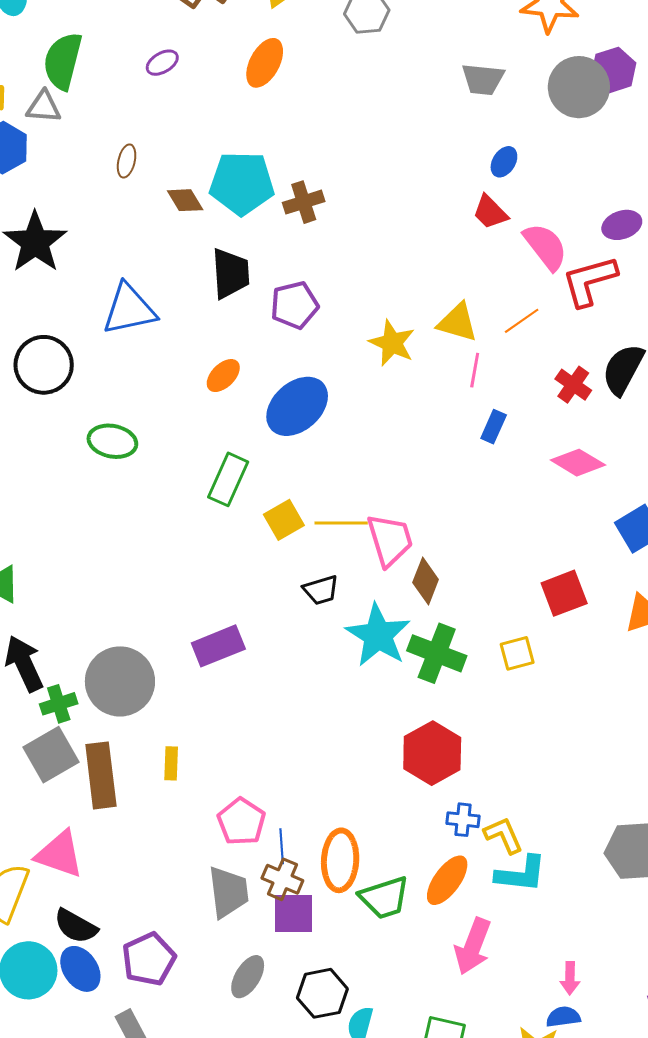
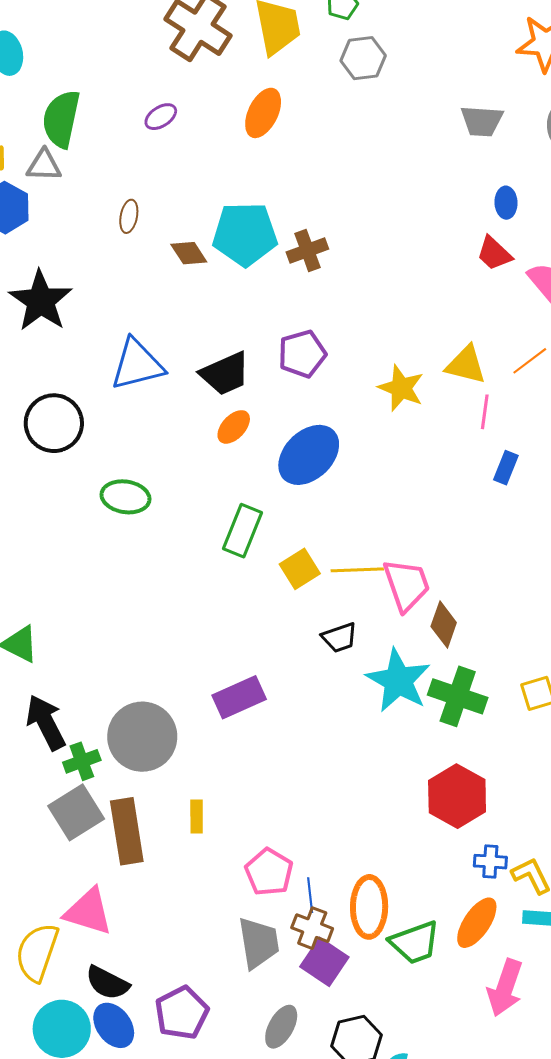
blue ellipse: (504, 162) -> (506, 203), turned -32
black trapezoid: (231, 274) -> (225, 374), moved, turned 72
purple square: (293, 914) -> (324, 962), turned 36

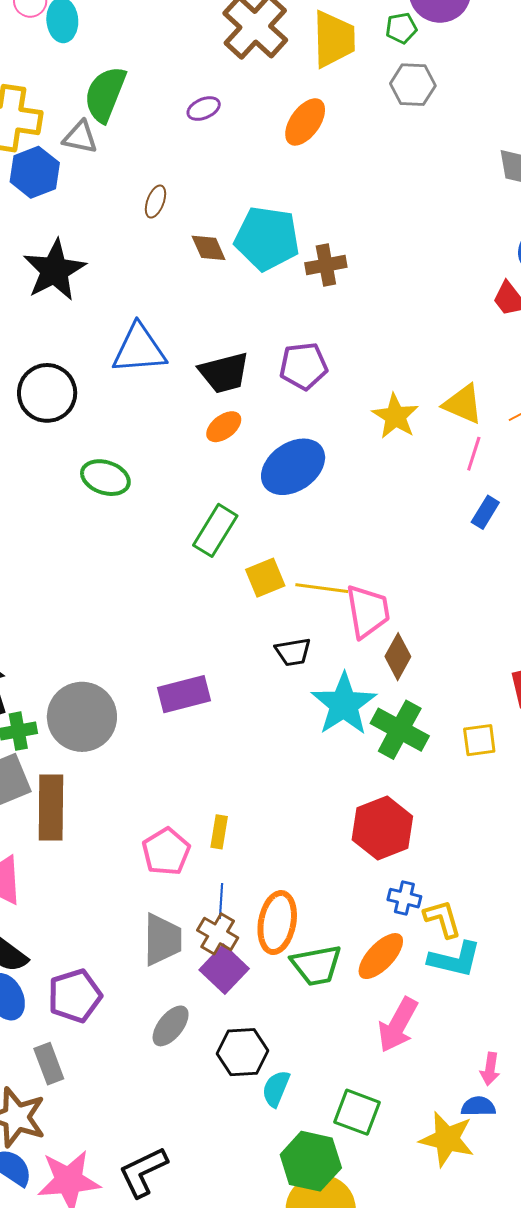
yellow rectangle: (197, 817) -> (219, 832), moved
pink pentagon: (269, 872) -> (166, 852), moved

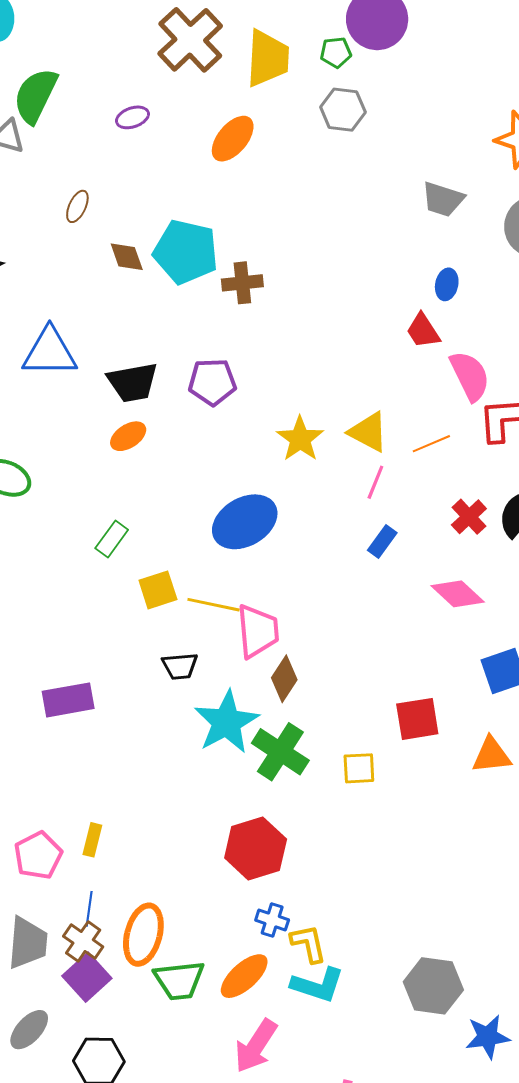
blue ellipse: (293, 467) -> (245, 522), moved
green rectangle: (215, 530) -> (112, 539), size x0.7

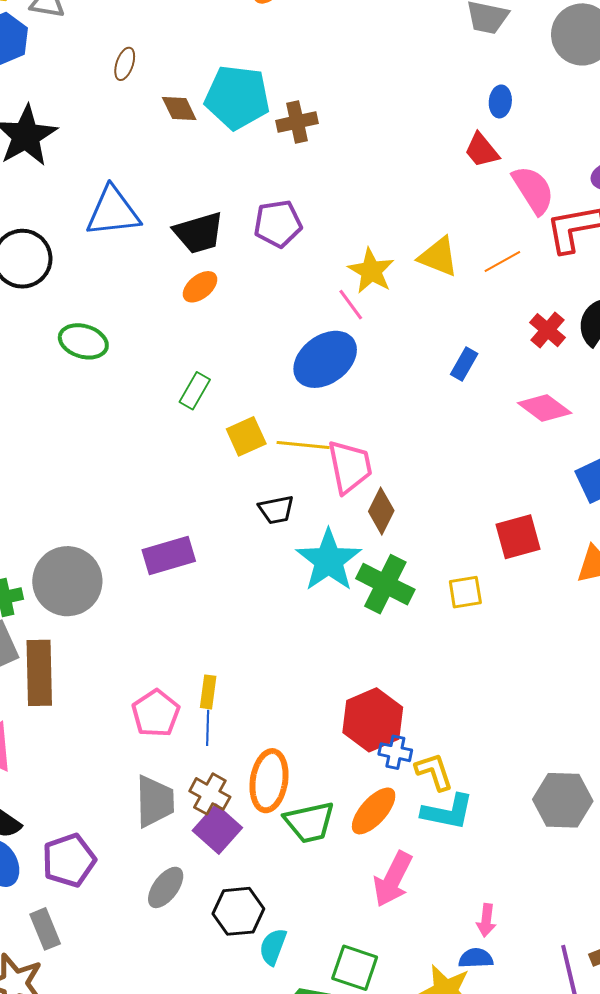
pink line: (375, 482) -> (351, 305), moved, turned -52
red hexagon: (256, 848) -> (373, 720), moved
blue line: (89, 909) -> (208, 728), moved

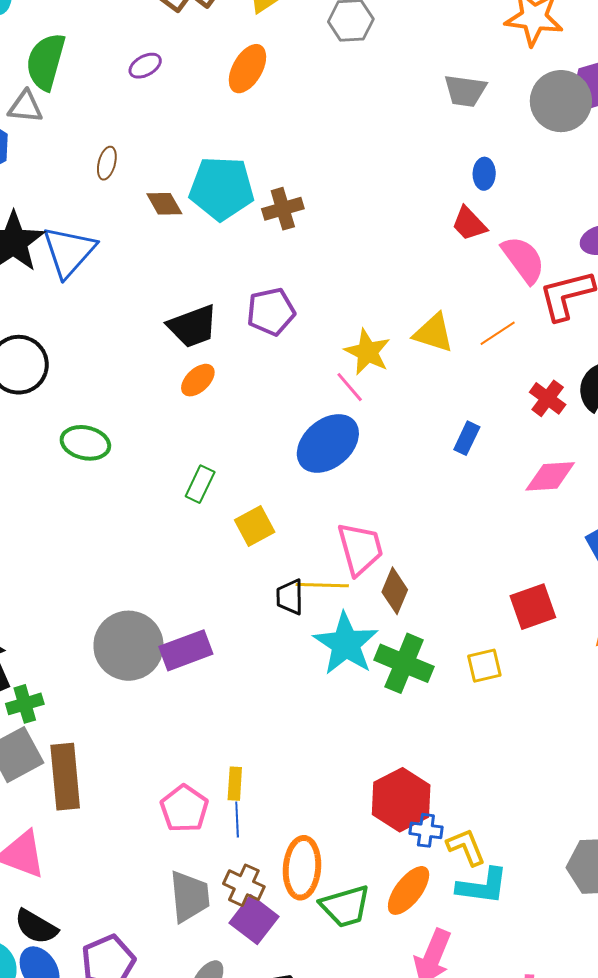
blue triangle: (113, 212) -> (69, 251), moved, turned -38
pink diamond: (545, 408) -> (550, 476), turned -36
yellow line: (303, 445) -> (322, 585), moved
black trapezoid: (276, 510) -> (290, 597), turned 105
gray circle: (67, 581) -> (129, 646), moved

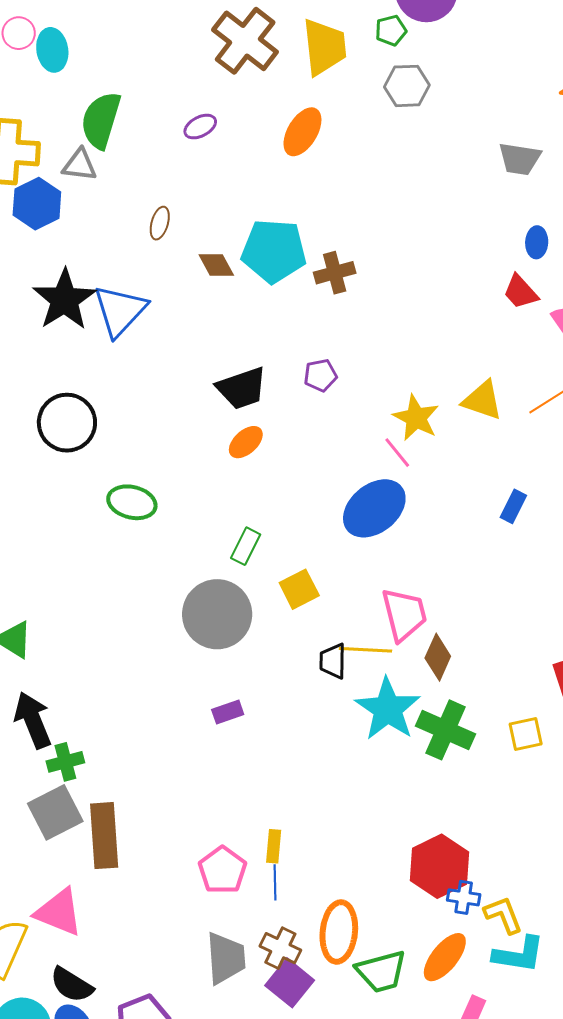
purple pentagon: (271, 312) -> (320, 375), size x0.7
gray circle: (129, 646) -> (217, 614), moved
purple rectangle: (186, 650) -> (228, 712), size x0.6

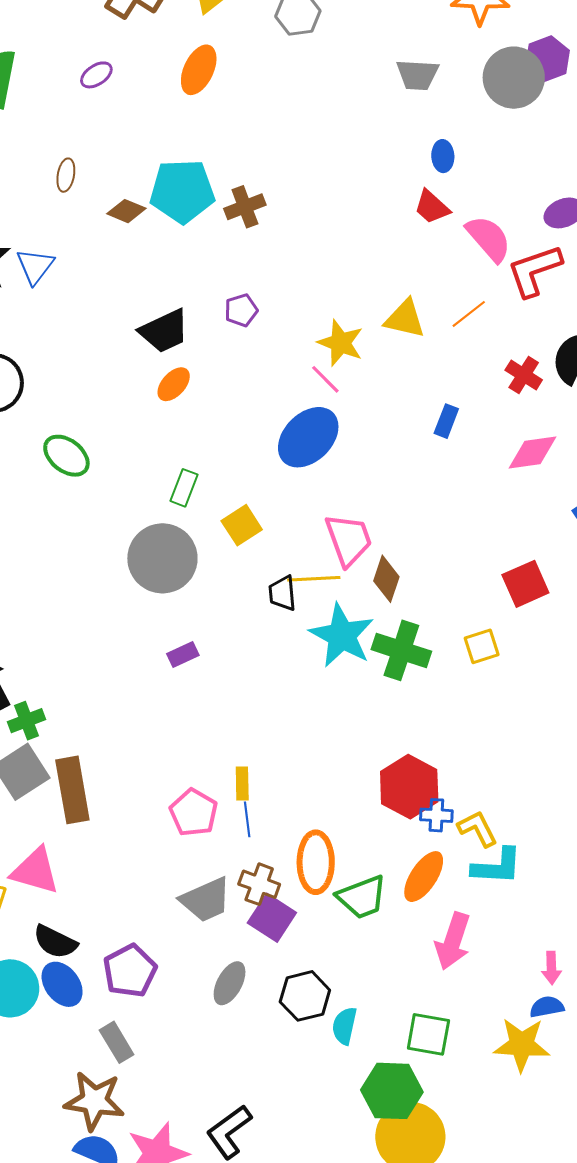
brown diamond: (216, 265) -> (126, 211), turned -33
blue triangle: (120, 311) -> (35, 266), size x0.7
green ellipse: (132, 502) -> (66, 456), turned 30
gray trapezoid: (226, 958) -> (206, 900), turned 76

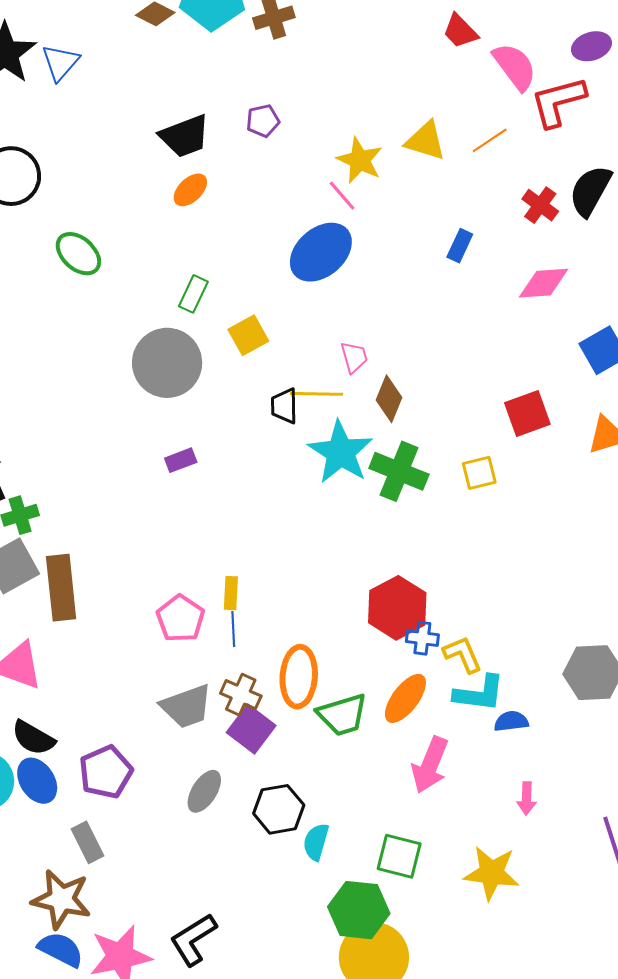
pink trapezoid: (349, 540) -> (354, 357), size x0.6
blue semicircle: (547, 1007) -> (511, 721), moved

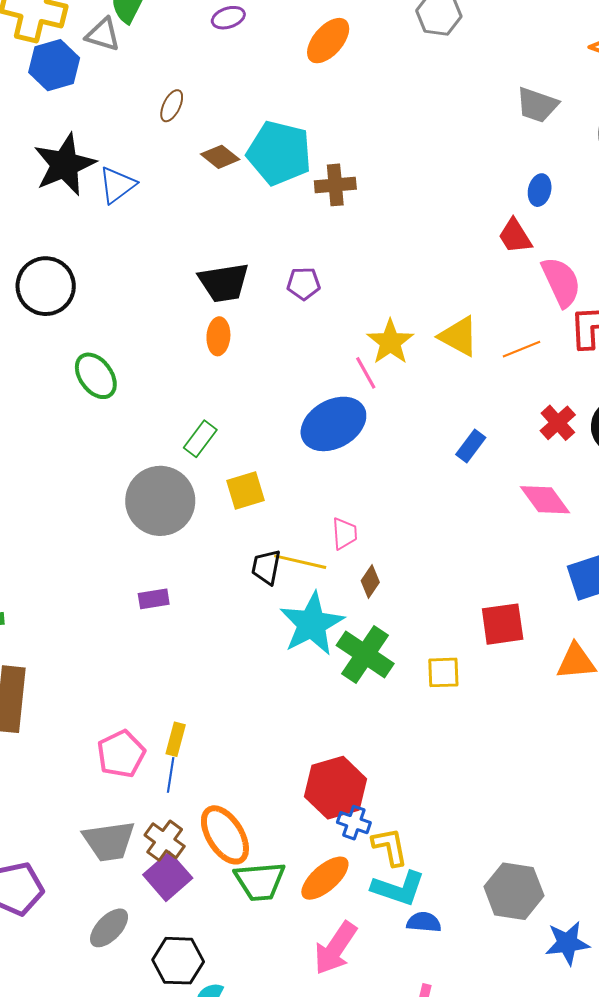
orange ellipse: (190, 190) -> (218, 336), turned -54
pink diamond: (544, 283) -> (545, 500), turned 46
brown diamond: (389, 399) -> (370, 581), size x0.7
orange ellipse: (299, 677) -> (225, 835), turned -48

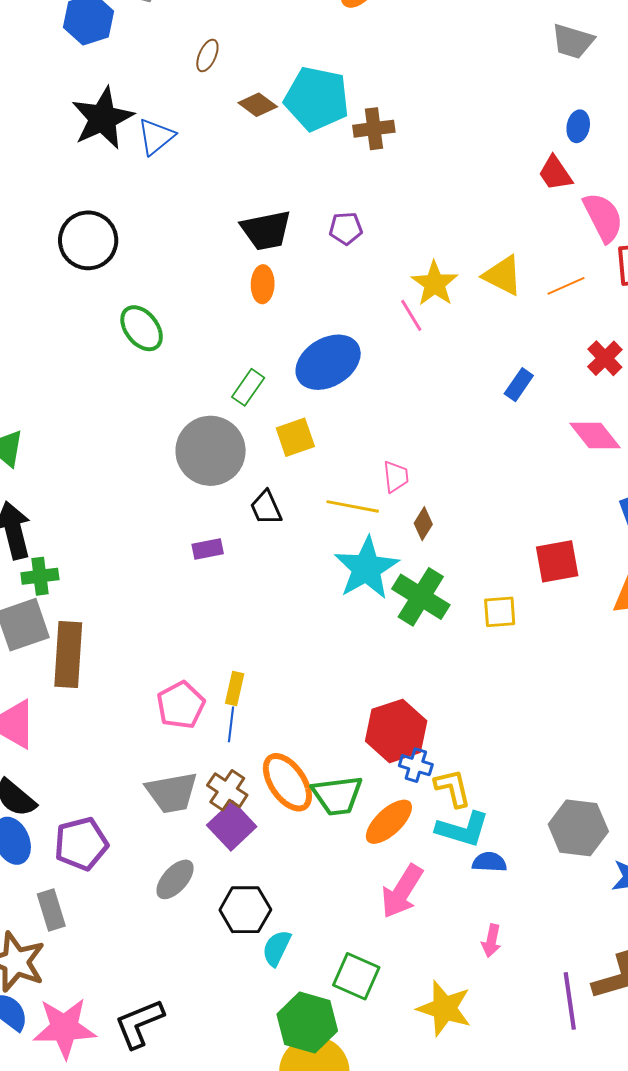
blue ellipse: (333, 424) -> (328, 362), moved
black trapezoid: (266, 567) -> (266, 508), moved, turned -33
green trapezoid: (260, 881) -> (337, 795), moved

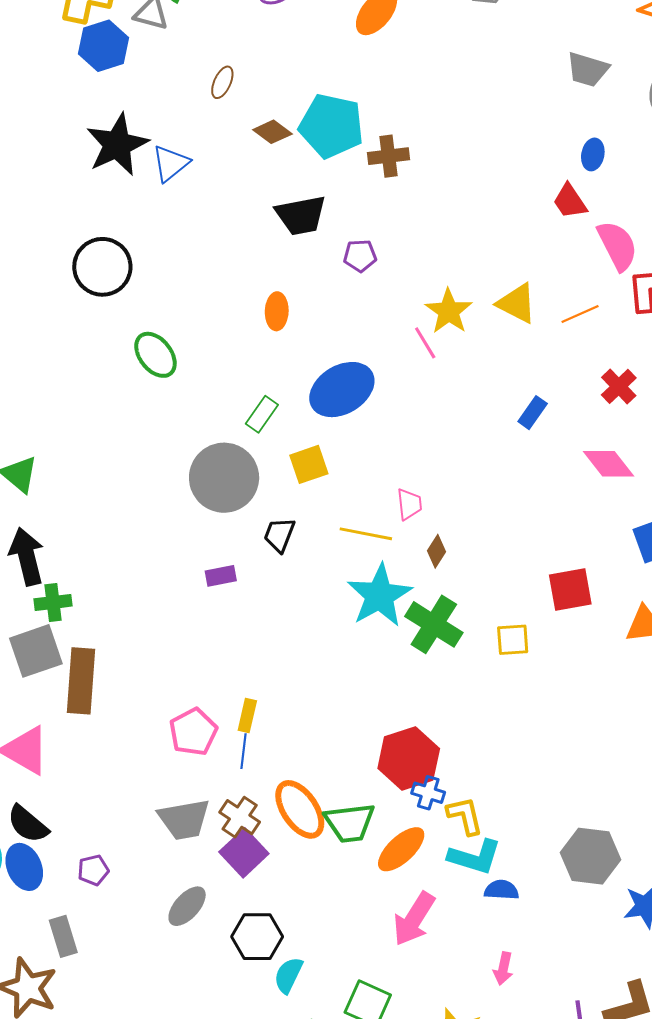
black trapezoid: (266, 230) -> (301, 215), moved
black trapezoid: (266, 508) -> (279, 535), turned 45
purple pentagon: (81, 844) -> (93, 870), size x0.6

